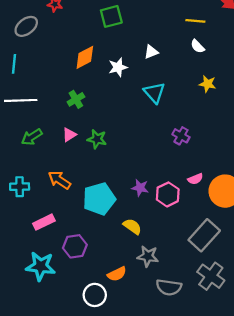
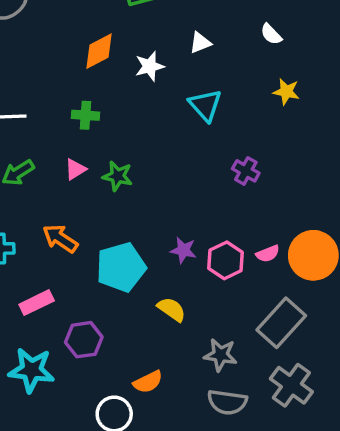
green cross: (76, 99) -> (85, 115), turned 35
pink semicircle: (195, 179) -> (268, 254), moved
gray star: (148, 256) -> (220, 355), moved

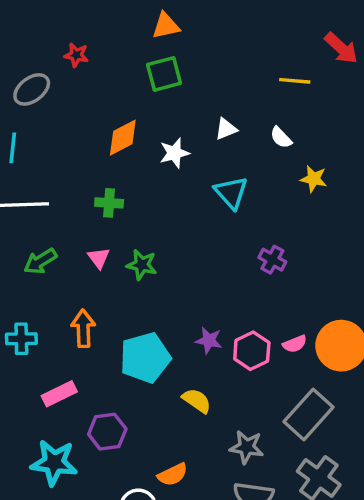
white semicircle: (271, 34) -> (281, 138), moved
pink triangle: (75, 169) -> (99, 258), turned -35
orange arrow: (60, 238) -> (83, 328), turned 54

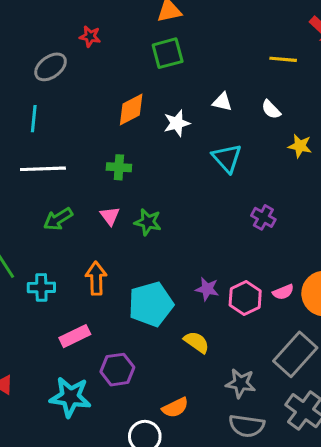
white triangle: (226, 129) -> (222, 102), turned 35

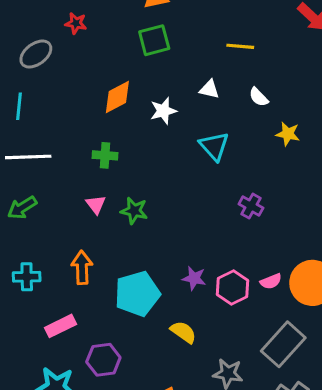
yellow line: (283, 59) -> (240, 46), moved
green arrow: (58, 219) -> (22, 208), moved

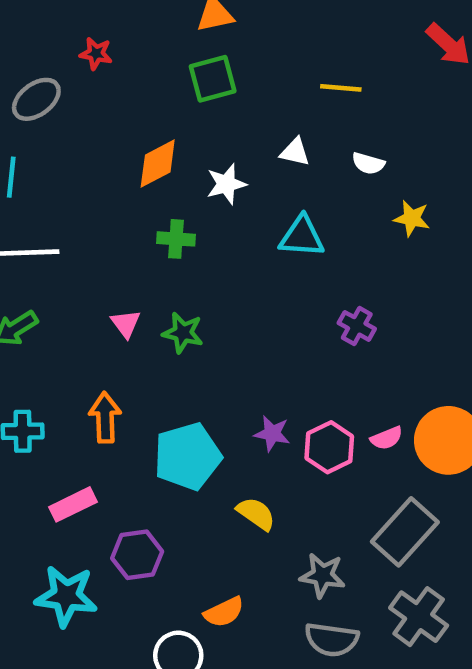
white semicircle: (259, 97) -> (368, 163), turned -30
cyan triangle: (214, 146) -> (302, 237), turned -44
green cross: (105, 155) -> (176, 239), moved

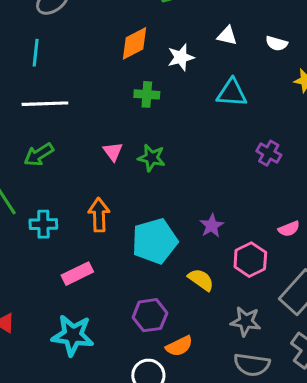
purple star: (272, 433) -> (212, 226), turned 30
pink hexagon: (329, 447) -> (250, 260), moved
purple hexagon: (137, 555) -> (150, 315), moved

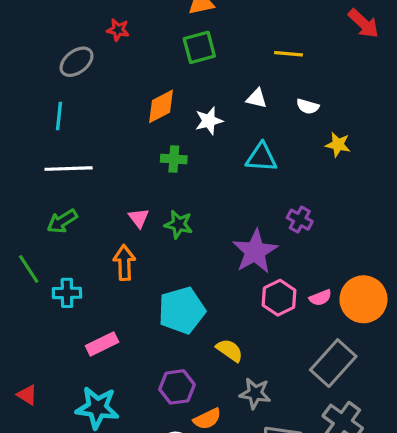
orange arrow: (99, 215) -> (124, 263), moved
purple star: (212, 226) -> (255, 251), moved, size x1.8
pink hexagon: (250, 260) -> (279, 298), moved
gray star: (246, 321) -> (255, 393), moved

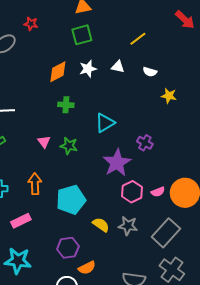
yellow line: (289, 54) -> (138, 39), turned -42
white star: (209, 121) -> (88, 69), moved
cyan triangle: (261, 157) -> (105, 123), moved, turned -35
orange arrow: (124, 263) -> (35, 184), moved
gray star: (255, 393) -> (128, 226), moved

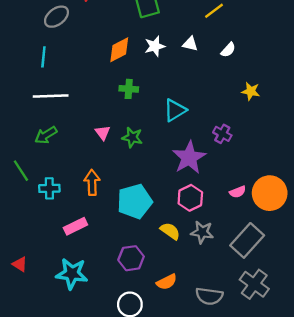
white semicircle: (150, 72) -> (228, 50), turned -64
yellow star: (169, 96) -> (251, 91), moved
pink hexagon: (132, 192) -> (190, 198), moved
orange semicircle: (87, 268) -> (167, 282), moved

